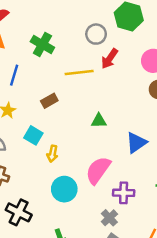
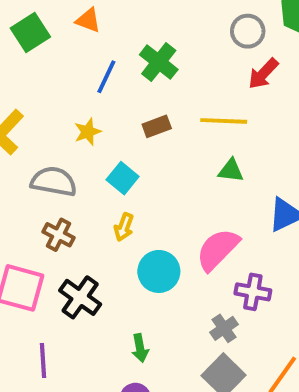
green cross: (42, 45) -> (159, 62), moved
yellow line: (79, 72) -> (224, 121), moved
yellow arrow: (53, 154) -> (124, 227), moved

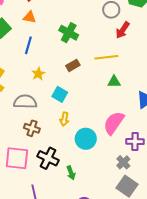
blue line: (106, 77) -> (28, 45), moved
green arrow: (140, 348) -> (71, 173), moved

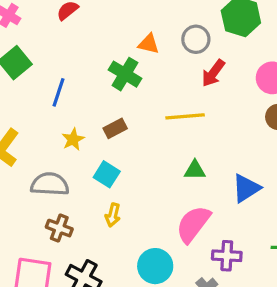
orange triangle: (30, 17) -> (149, 44), moved
brown rectangle: (73, 65) -> (115, 128), moved
green triangle: (114, 82) -> (195, 170), moved
cyan circle: (86, 139) -> (155, 266), moved

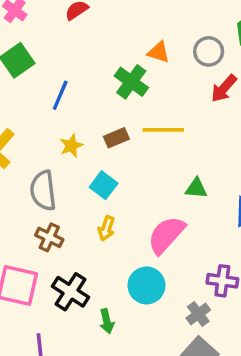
yellow line: (185, 116) -> (163, 130), moved
gray semicircle: (50, 184) -> (43, 191), turned -105
pink semicircle: (193, 224) -> (166, 235), moved

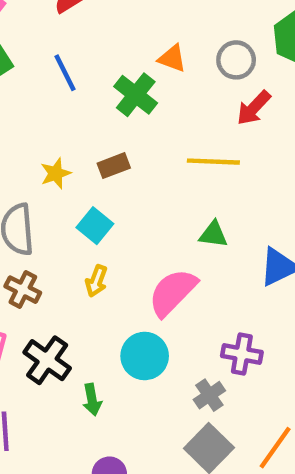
blue line: (60, 95) -> (65, 73), moved, turned -52
yellow line: (163, 130) -> (213, 162), moved

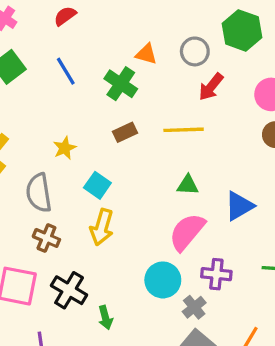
brown rectangle: (114, 166) -> (125, 132), moved
yellow arrow: (96, 281) -> (102, 227), size x1.5
pink semicircle: (173, 292) -> (187, 232), moved
cyan circle: (145, 356) -> (163, 280), moved

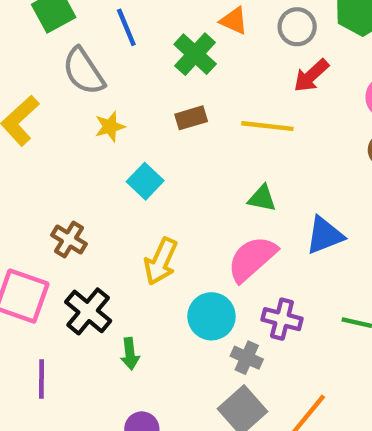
gray semicircle: (39, 193) -> (84, 71), moved, turned -33
yellow arrow: (102, 227) -> (161, 261), moved
gray cross: (194, 307) -> (247, 358), turned -35

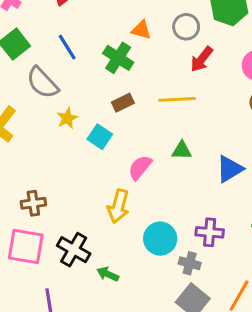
cyan square: (145, 181) -> (100, 137), moved
brown cross: (69, 240) -> (33, 203), moved, turned -30
pink semicircle: (252, 259) -> (140, 168), moved, size x0.7
green arrow: (130, 354) -> (108, 274), turned 130

